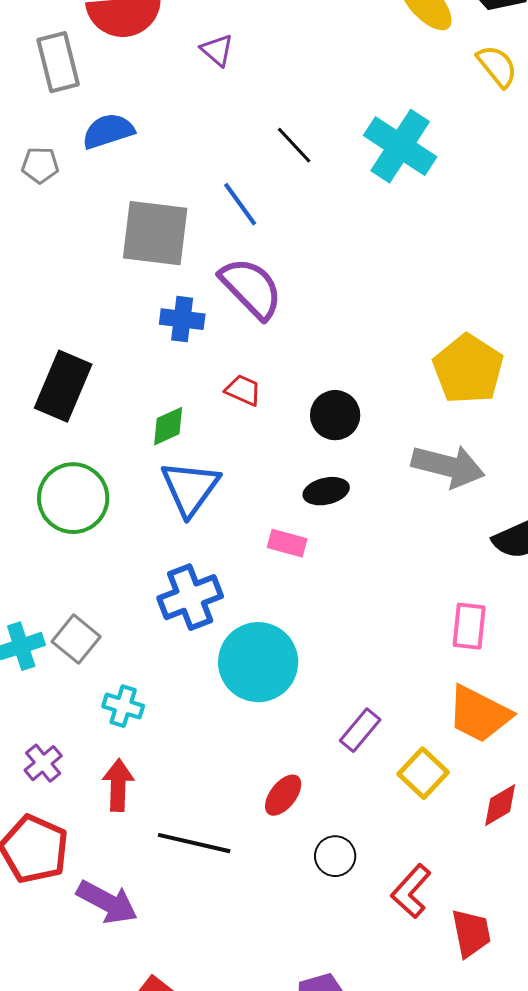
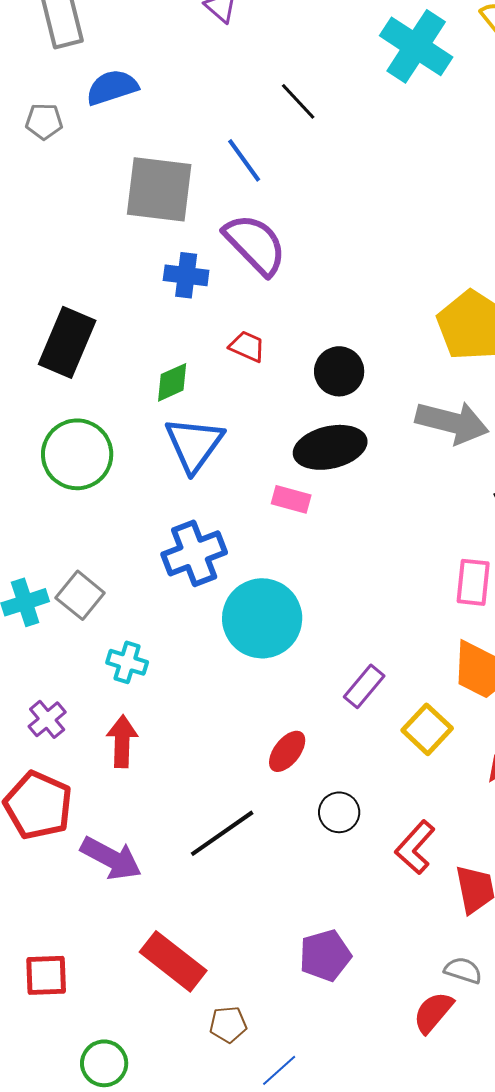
cyan cross: (400, 146) -> (416, 46), moved
black ellipse: (326, 491) -> (330, 447), size x1.6
black line: (194, 843) -> (222, 833), moved, turned -48

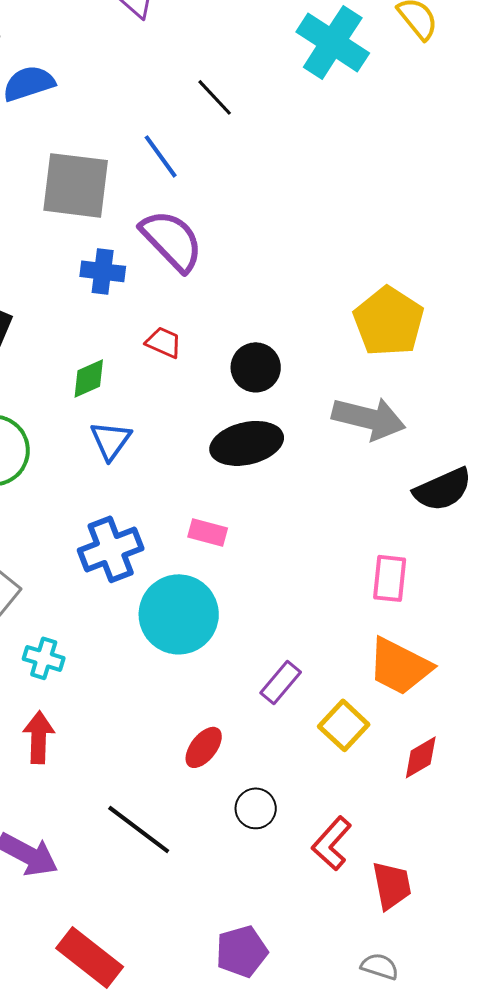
blue triangle: (194, 444) -> (111, 440), size x0.7
pink rectangle: (291, 499) -> (208, 532), moved
black line: (222, 833) -> (139, 829), turned 72

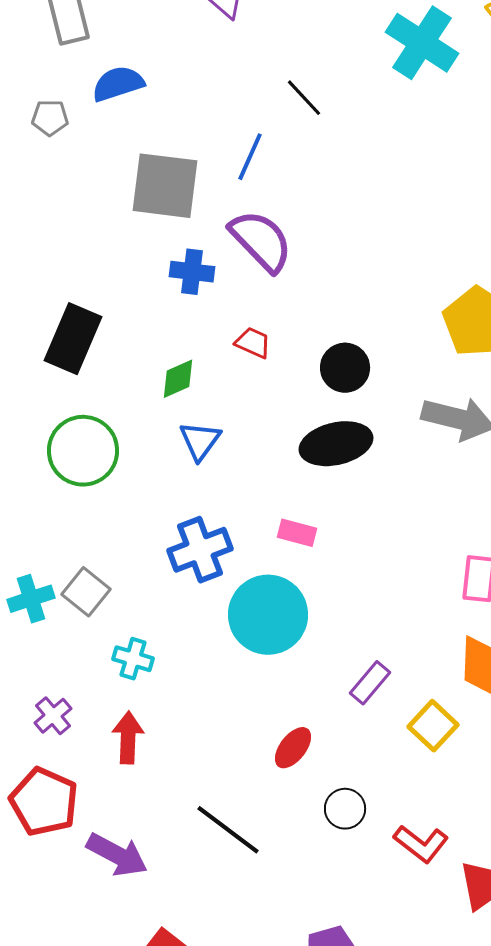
blue line: (161, 156) -> (250, 157), turned 60
red L-shape: (332, 843) -> (421, 844), turned -94

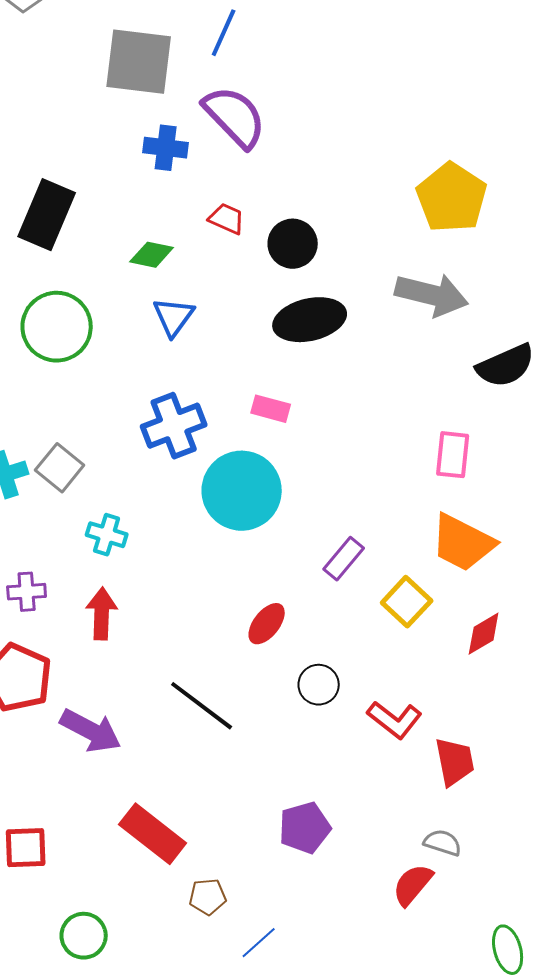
black circle: (345, 368) -> (293, 244), moved
green diamond: (178, 379) -> (152, 255), turned 36
purple cross: (53, 716) -> (27, 592), turned 36

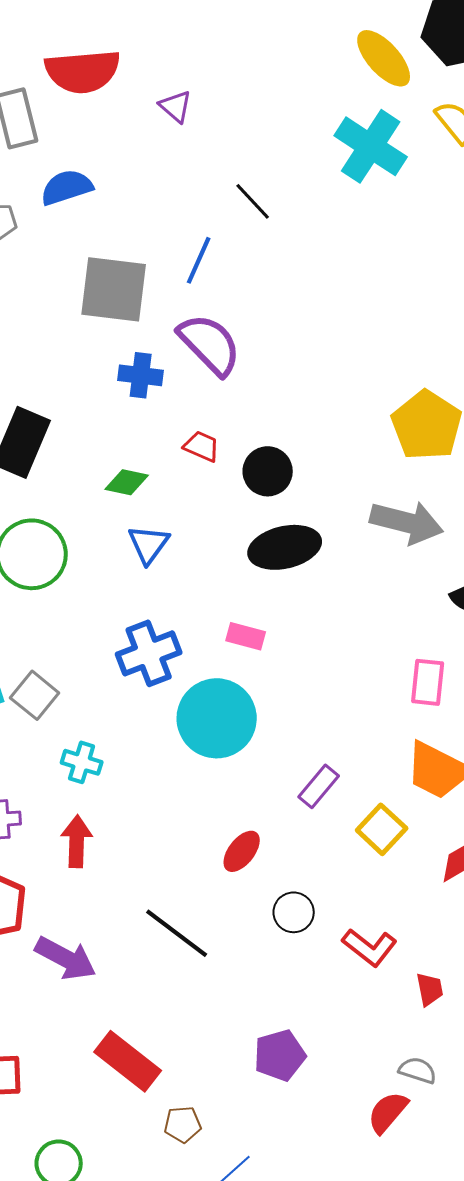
red trapezoid: (455, 762) -> (430, 989), size x0.7

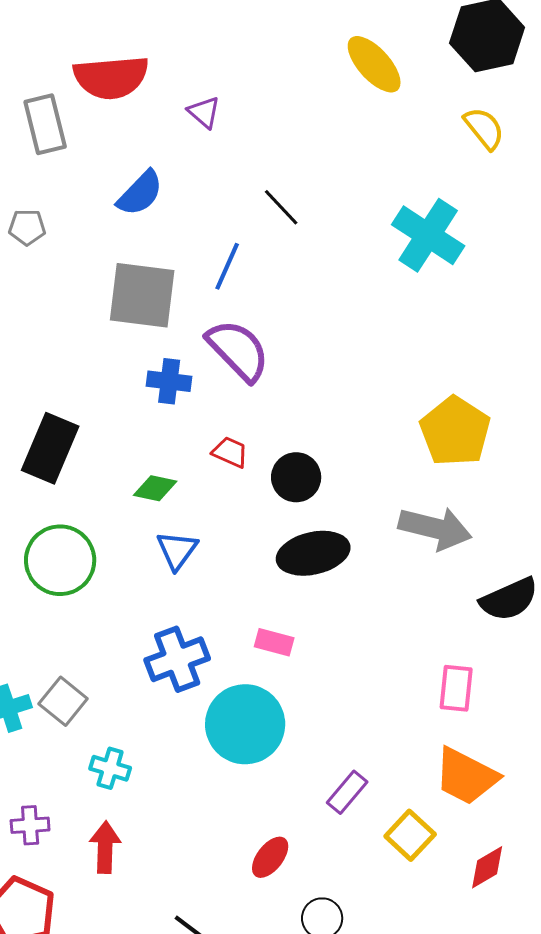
yellow ellipse: (384, 58) -> (374, 64), moved
cyan cross: (371, 146) -> (428, 235), moved
blue semicircle: (67, 187) -> (140, 193), moved, turned 152

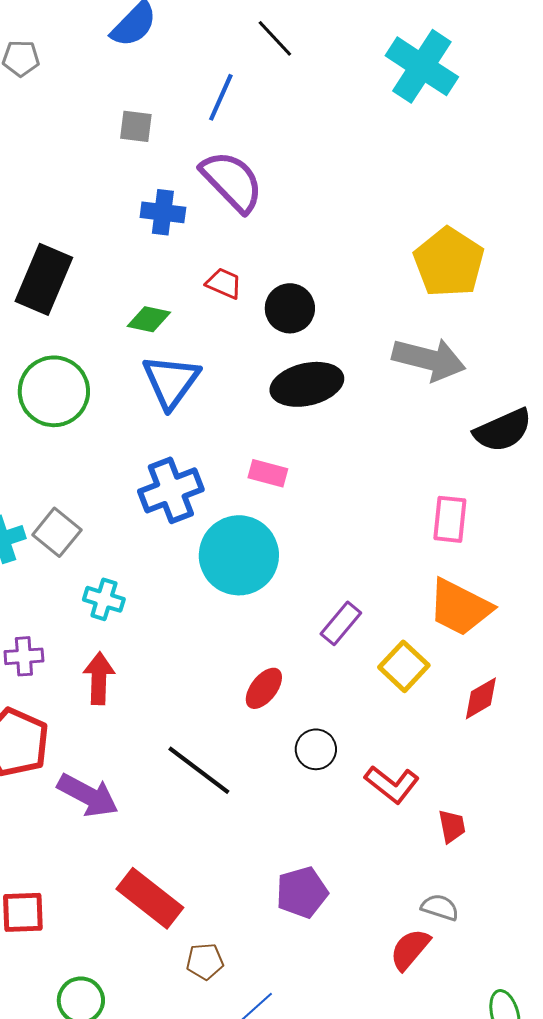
gray square: (142, 295) -> (136, 126), size x0.5
blue triangle: (177, 550) -> (171, 381), size x1.4

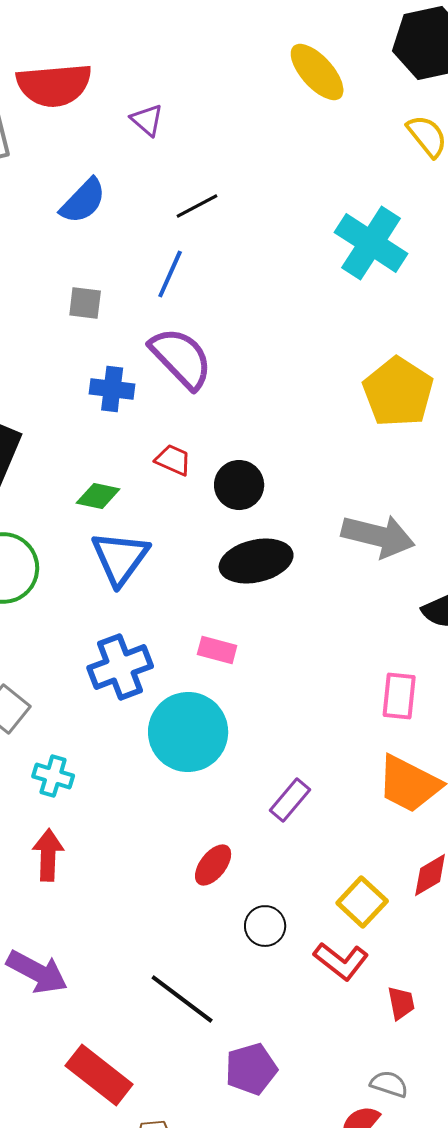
black line: (275, 38) -> (197, 206), moved, turned -75
yellow pentagon: (449, 262) -> (398, 392), moved
yellow square: (404, 666) -> (362, 902), moved
black line: (199, 770) -> (182, 999), moved

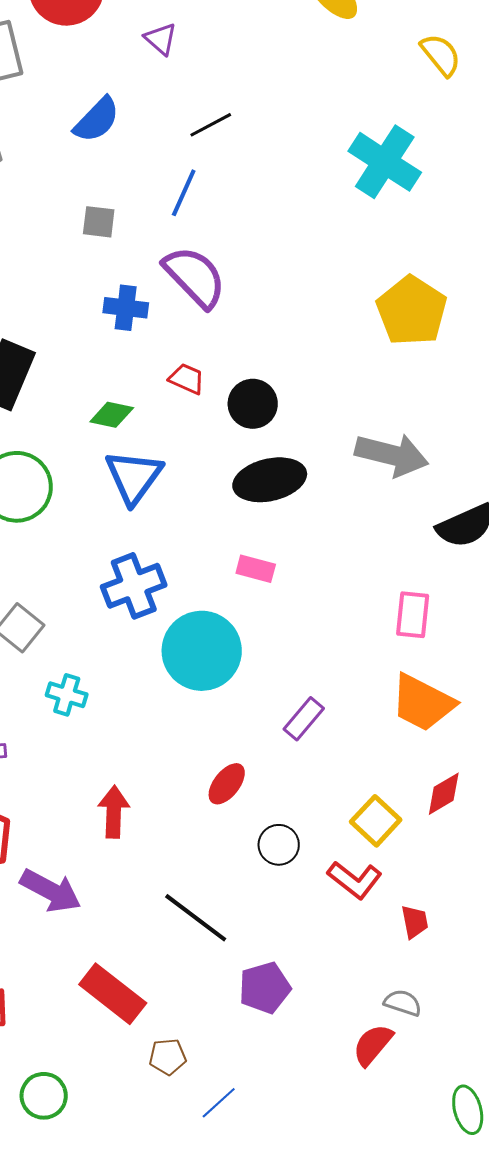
pink rectangle: (217, 650) -> (256, 569), moved
red arrow: (48, 855) -> (114, 812), moved

